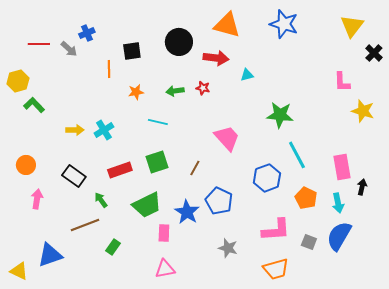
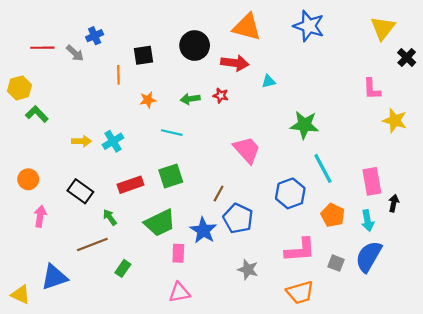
brown line: (195, 168) -> (219, 193), moved

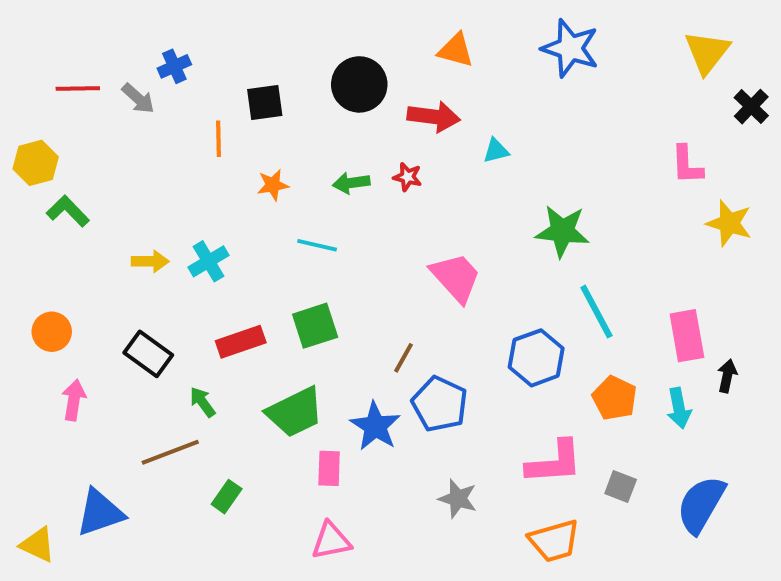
orange triangle: (247, 27) -> (456, 50), size x0.7
blue semicircle: (369, 257) -> (701, 505), moved

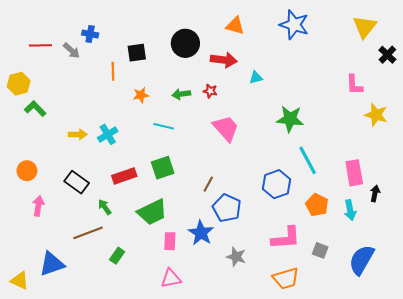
blue cross: (174, 66) -> (90, 34), turned 35
pink trapezoid: (456, 277) -> (226, 128), moved
blue star: (375, 426) -> (201, 233), moved

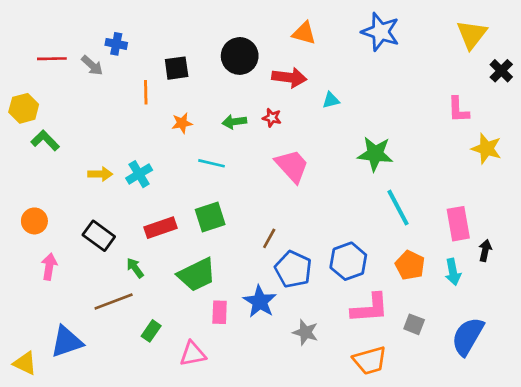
blue hexagon: (277, 184) -> (348, 261), moved
pink triangle: (171, 278) -> (193, 354), moved

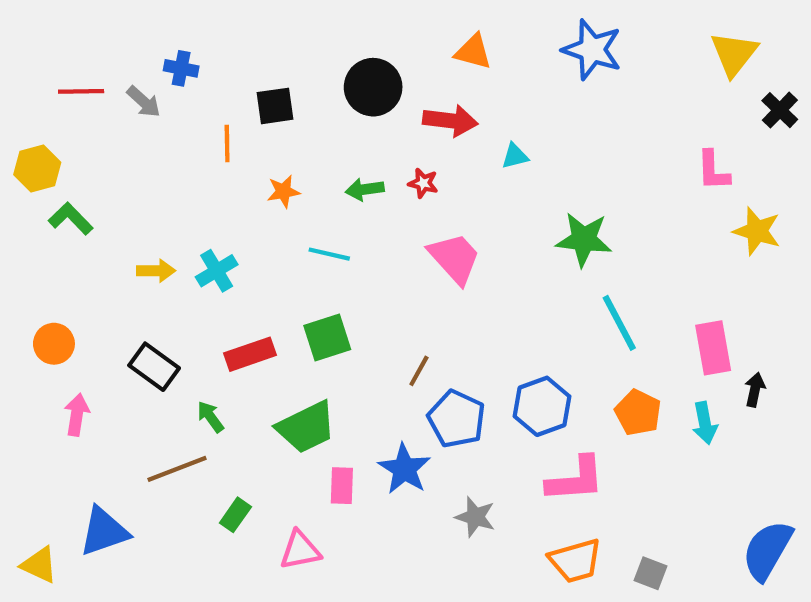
gray square: (414, 324) -> (651, 573), moved
blue semicircle: (468, 336) -> (767, 550), moved

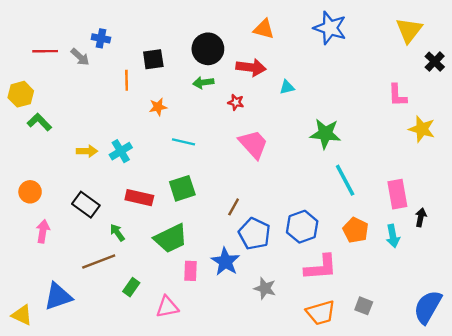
green arrow: (365, 189) -> (203, 83), moved
red rectangle: (250, 354) -> (139, 198), turned 32
gray square: (651, 573) -> (364, 306), moved

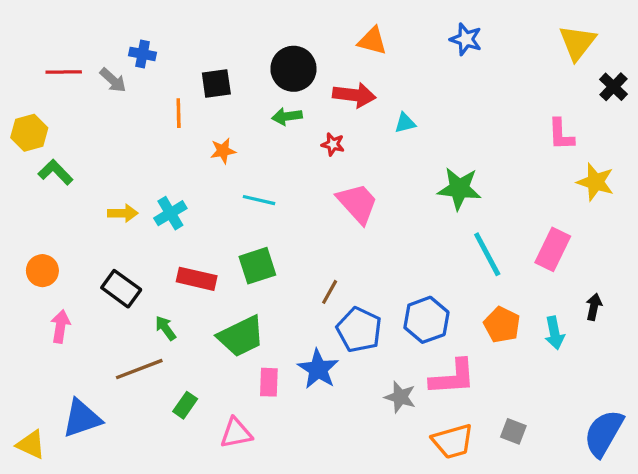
blue star: (330, 28) -> (466, 39), size x0.7
pink rectangle: (397, 194) -> (553, 249), moved, turned 36
gray star: (265, 288) -> (400, 397), moved

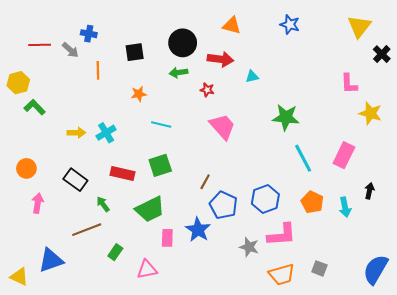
orange line: (179, 113) -> (98, 70), moved

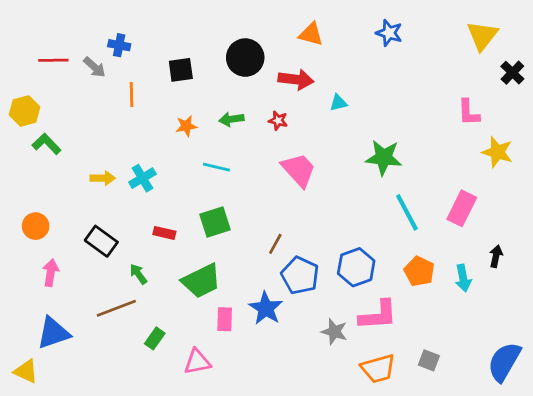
green arrow: (179, 72) -> (232, 119), moved
red rectangle: (122, 174) -> (164, 233), size x0.7
blue triangle: (51, 260) -> (53, 333), moved

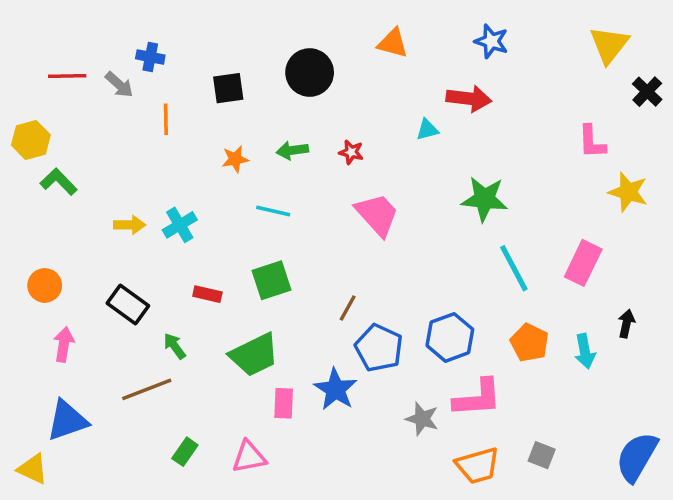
red arrow: (296, 79) -> (469, 98), moved
green rectangle: (155, 338) -> (185, 452), moved

